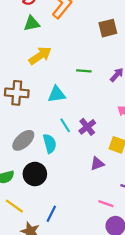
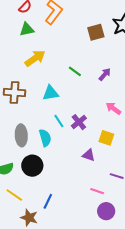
green line: (84, 71) -> (75, 71), turned 32
gray ellipse: (23, 140) -> (21, 135), turned -50
purple triangle: (97, 164) -> (89, 155), turned 40

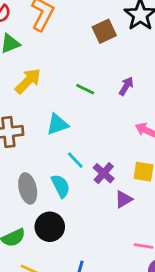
purple cross: (79, 122) -> (104, 173), moved
purple triangle: (89, 155) -> (124, 199), turned -40

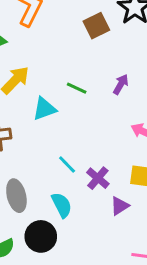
cyan triangle: (57, 124) -> (44, 109), moved
cyan semicircle: (61, 186) -> (62, 205), moved

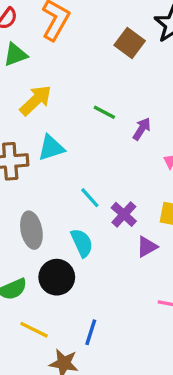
brown square: (96, 26) -> (130, 43), turned -30
purple arrow: (121, 84) -> (142, 129), moved
cyan triangle: (44, 109) -> (51, 148), moved

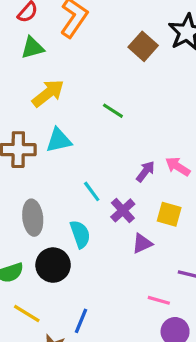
purple arrow: (142, 129) -> (145, 171), moved

